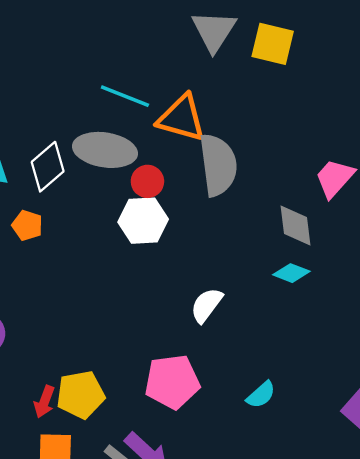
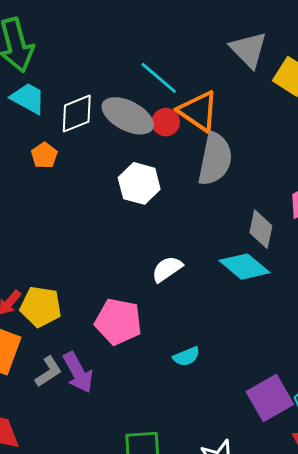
gray triangle: (214, 31) -> (249, 50), turned -36
red circle: (147, 181) -> (166, 122), moved
cyan diamond: (291, 273) -> (244, 267), size x1.6

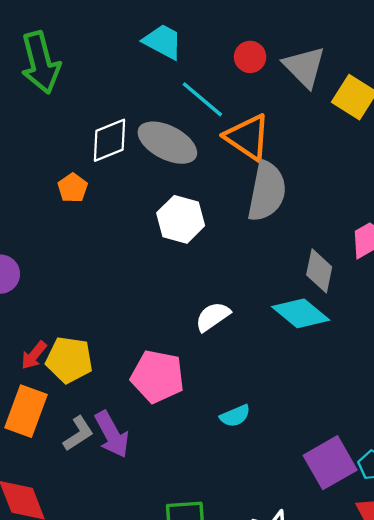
cyan trapezoid: (28, 98) -> (163, 42), moved
red circle: (166, 122) -> (250, 57), moved

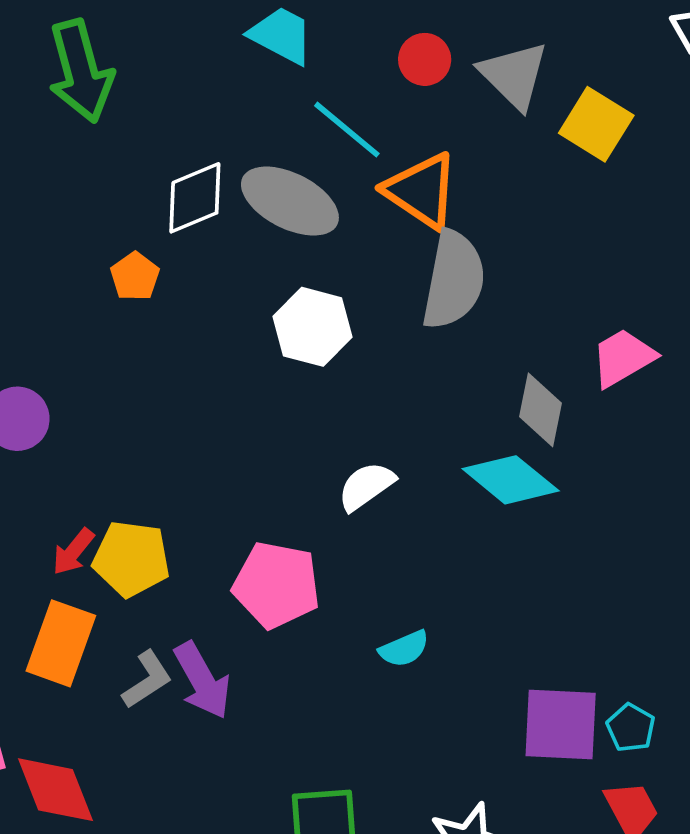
purple square: (330, 463) -> (561, 725), turned 33

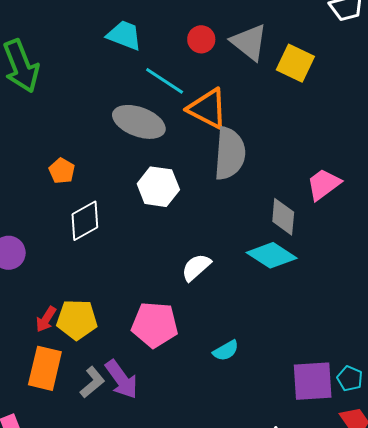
white diamond: (195, 198) -> (85, 221), moved

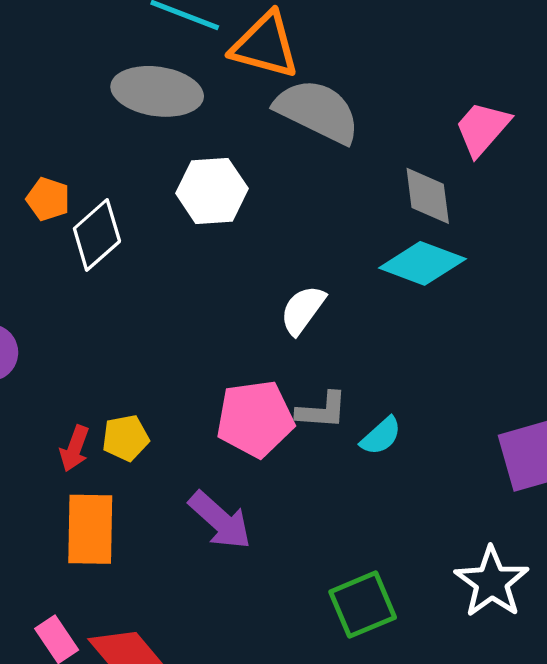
gray semicircle: (230, 154) -> (317, 111), turned -56
white diamond: (85, 221) -> (97, 235), moved
yellow pentagon: (77, 320) -> (126, 438), size x0.7
gray L-shape: (92, 382) -> (322, 410), moved, turned 56

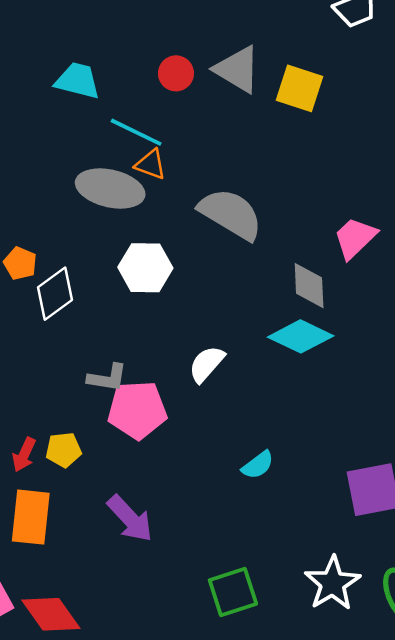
orange triangle: (265, 45) -> (150, 164), moved, size x0.6
gray L-shape: (322, 410) -> (107, 378), moved
pink pentagon: (255, 419) -> (137, 410), moved

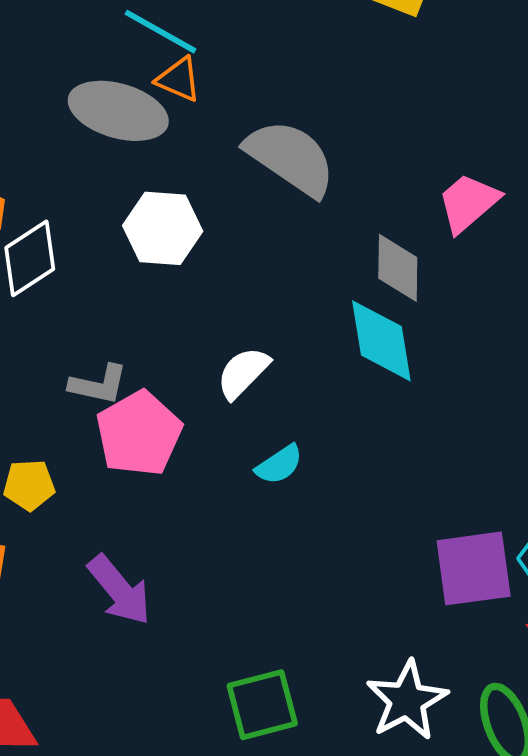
cyan diamond: (301, 336) -> (381, 341), turned 52
pink pentagon: (137, 410) -> (139, 433), turned -30
cyan semicircle: (258, 465) -> (279, 465), moved

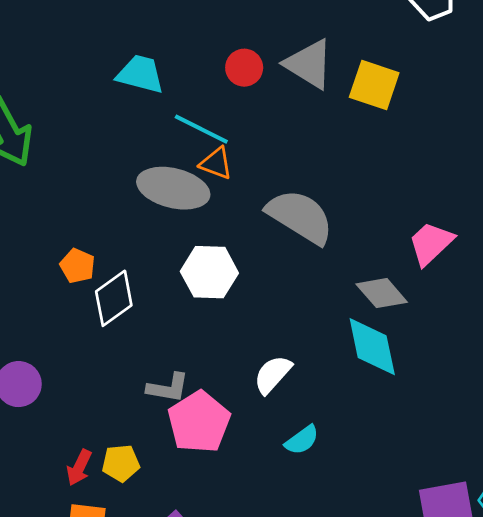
gray diamond: (398, 268) -> (382, 293), turned -39

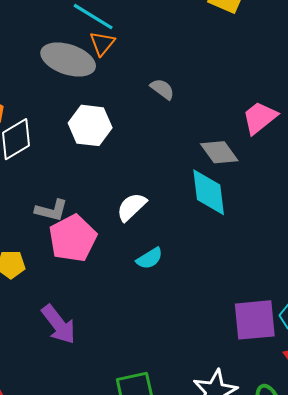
orange triangle: (216, 163) -> (102, 43), turned 44
gray semicircle: (300, 217) -> (162, 89), size x0.5

